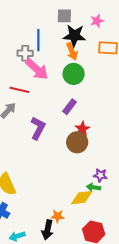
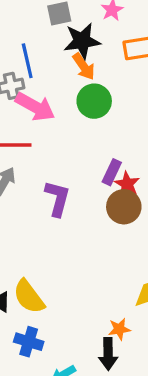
purple rectangle: (70, 107) -> (112, 172), moved

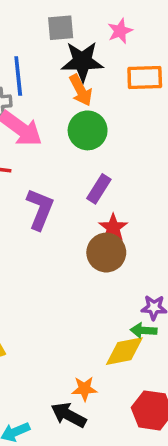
purple rectangle: (112, 172) -> (99, 189), moved
purple L-shape: (57, 198) -> (40, 209), moved
black arrow: (108, 354) -> (69, 415), turned 112

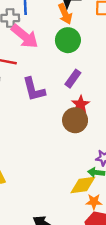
purple L-shape: (40, 209) -> (34, 89), turned 140
orange star: (84, 389) -> (94, 202), moved

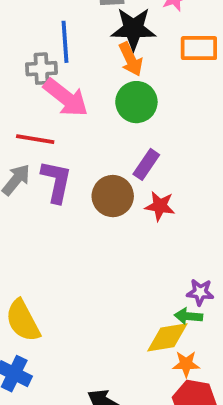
purple L-shape: (34, 89) -> (56, 181), moved, turned -152
red star: (80, 104) -> (160, 206), turned -30
brown circle: (75, 120) -> (113, 196), moved

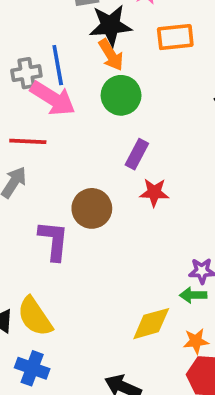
blue line: (65, 42) -> (58, 65), moved
purple L-shape: (56, 181) -> (54, 241), moved
brown circle: (113, 196) -> (92, 208), moved
yellow diamond: (167, 337) -> (151, 324), moved

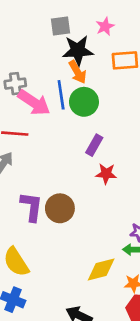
blue line: (58, 65) -> (61, 95), moved
brown circle: (92, 208) -> (60, 208), moved

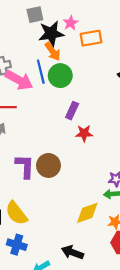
pink star: (105, 26) -> (71, 23), moved

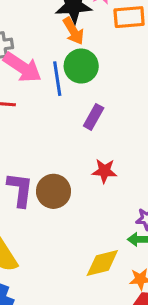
blue line: (41, 72) -> (57, 79), moved
red star: (84, 133) -> (104, 171), moved

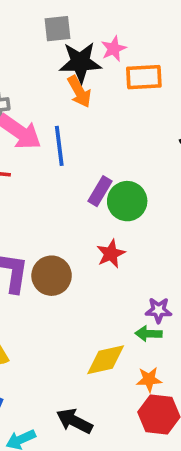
green circle: (81, 66) -> (127, 201), moved
red star: (104, 171) -> (111, 254), turned -30

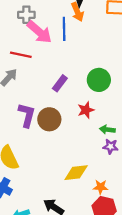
blue line: (59, 146) -> (64, 29), moved
purple rectangle: (100, 191) -> (60, 83), moved
green arrow: (149, 334) -> (107, 130), moved

